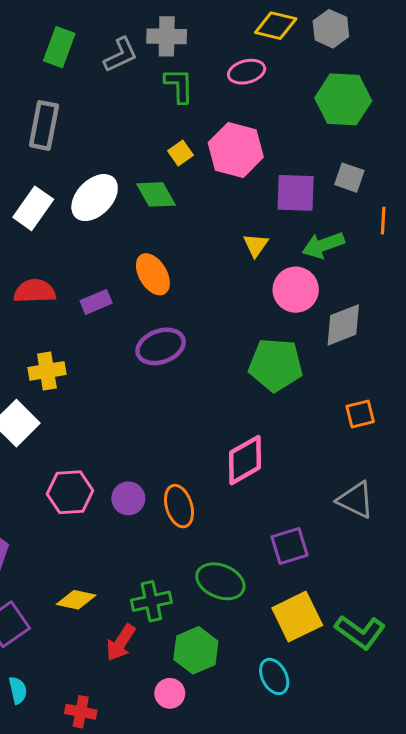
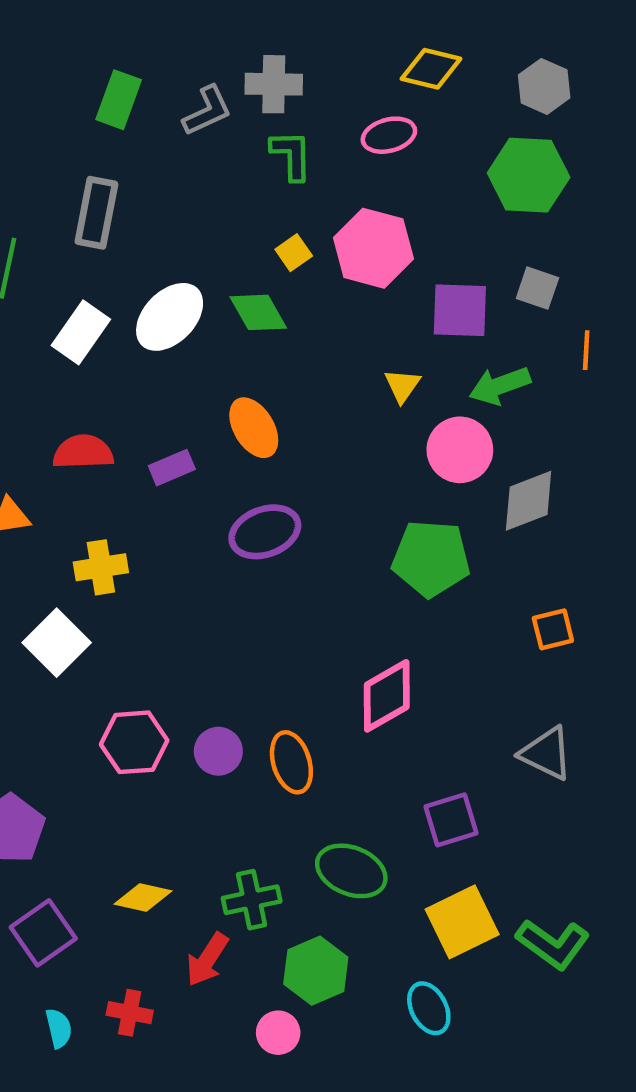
gray hexagon: (331, 29) -> (544, 86), moved
red cross: (81, 712) -> (130, 1013), moved

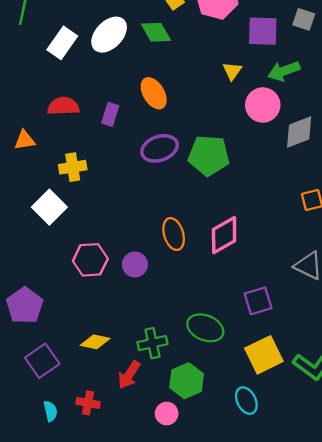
purple rectangle: (172, 468) -> (110, 114), turned -50
green pentagon: (431, 558) -> (209, 155), moved
orange ellipse: (291, 762) -> (174, 234), moved

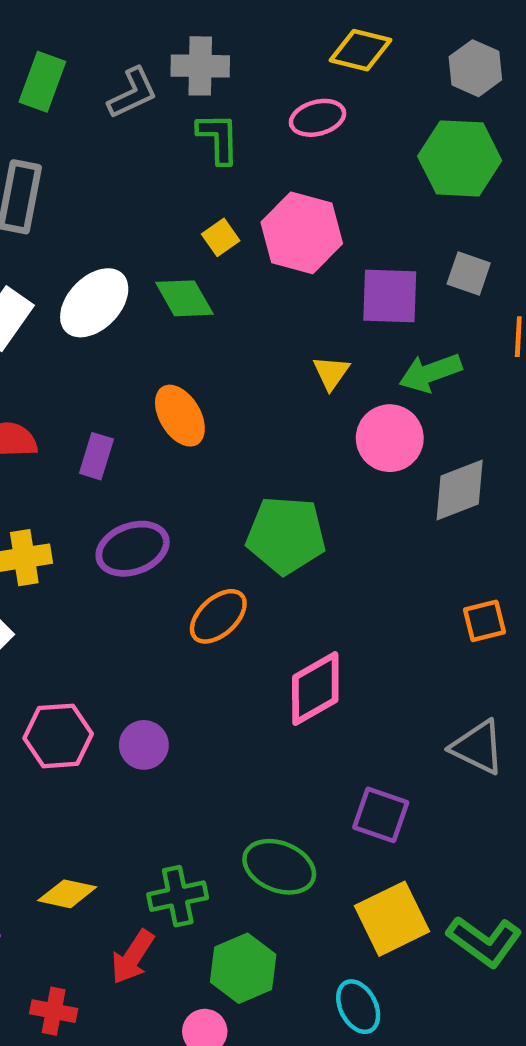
purple ellipse: (160, 148) -> (133, 549), moved
orange ellipse: (174, 234) -> (218, 616), moved, turned 64
purple square: (258, 301) -> (381, 815), turned 36

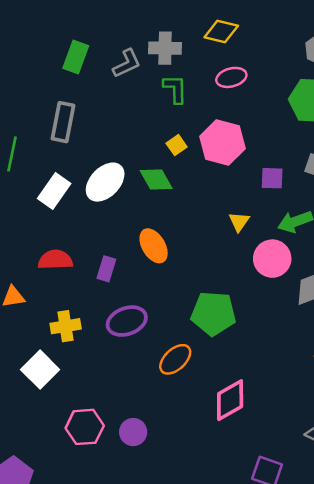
yellow diamond: (360, 50) -> (221, 32), moved
purple square: (390, 296) -> (272, 178), size x0.7

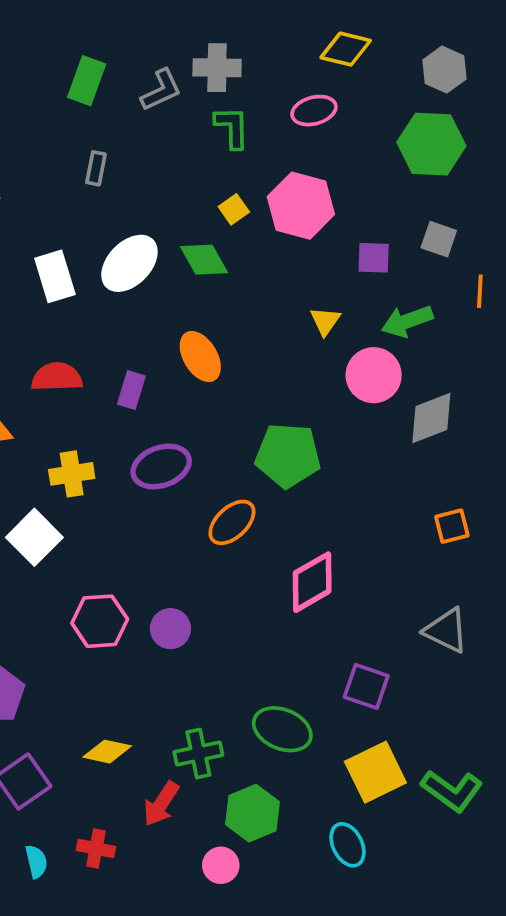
yellow diamond: (221, 32) -> (346, 49), moved
gray rectangle: (63, 122) -> (96, 168), moved, size x0.6
white rectangle: (54, 191) -> (55, 276), turned -52

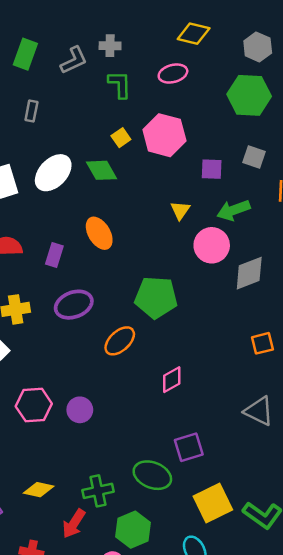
gray cross: (217, 68) -> (110, 46), size x0.7
pink diamond: (312, 582) -> (172, 380), size x0.7
purple square: (366, 686) -> (189, 447), moved, turned -36

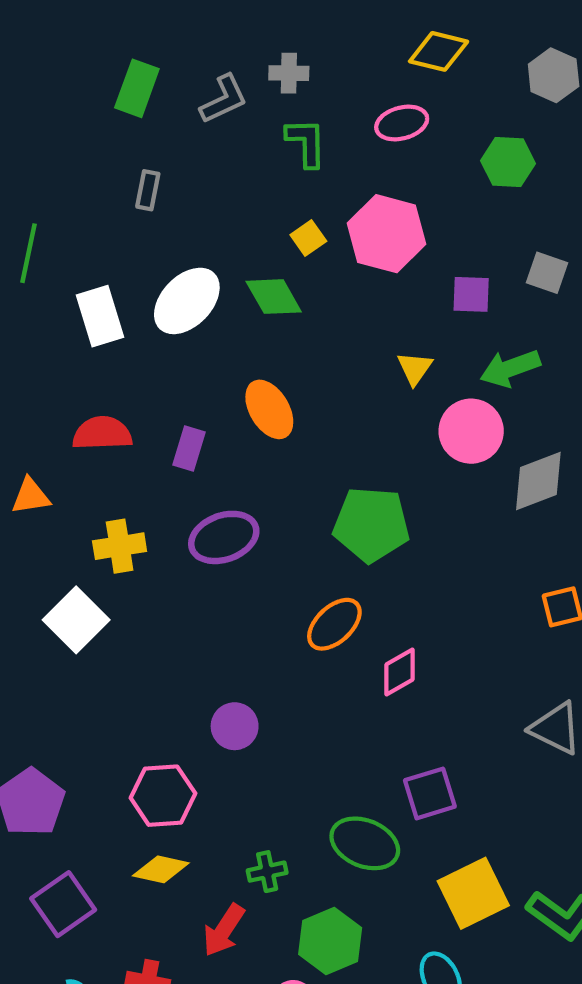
green hexagon: (249, 95) -> (508, 162), moved, size x0.7
orange ellipse: (120, 341) -> (334, 624), moved
pink hexagon: (34, 405) -> (163, 796), moved
green cross: (98, 491) -> (267, 872), size x0.7

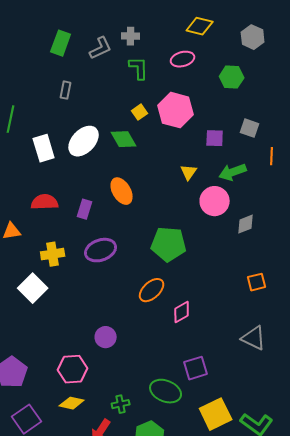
gray diamond: (538, 481) -> (246, 224), size x0.7

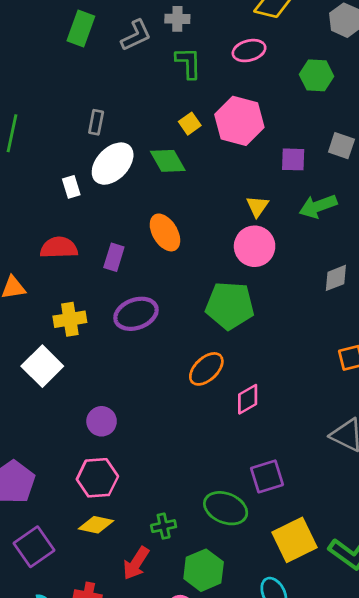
gray rectangle: (66, 90) -> (96, 122), moved
white rectangle: (44, 148) -> (71, 187), moved, size x0.6
pink circle: (215, 201) -> (255, 246), moved
purple circle: (106, 337) -> (102, 421), moved

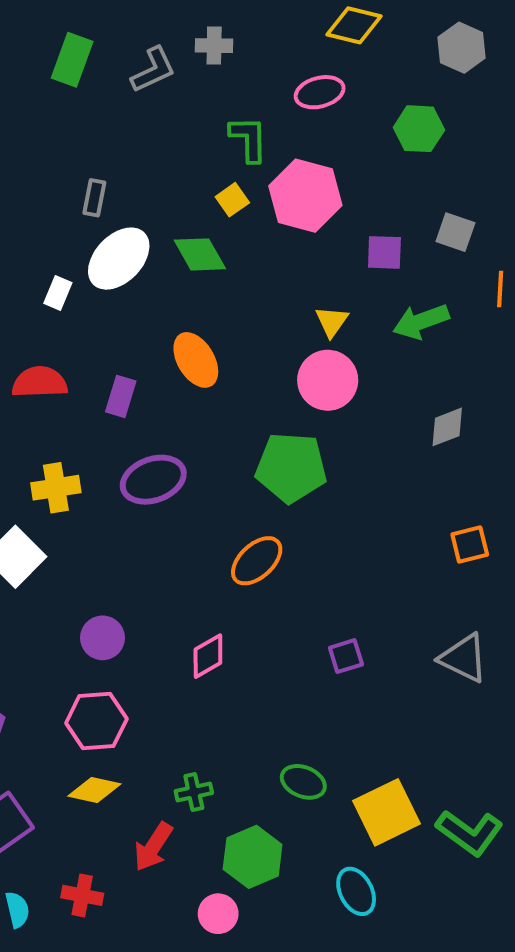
green L-shape: (188, 63) -> (249, 139), moved
white rectangle: (71, 187) -> (58, 293), turned 40
pink diamond: (248, 399) -> (208, 656), moved
purple square: (267, 476) -> (346, 656), moved, size x0.7
green ellipse: (226, 508) -> (303, 782), moved, size x0.7

